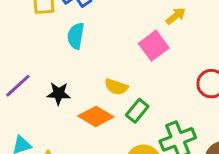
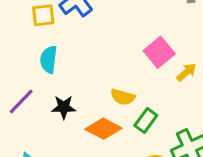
yellow arrow: (176, 16) -> (186, 72), moved
cyan semicircle: (76, 36) -> (49, 59), moved

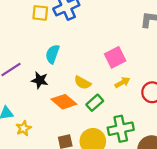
cyan semicircle: (49, 59) -> (52, 54), moved
yellow arrow: (186, 72) -> (122, 82), moved

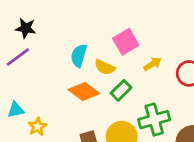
cyan semicircle: (52, 54) -> (79, 56), moved
pink square: (115, 57) -> (126, 42), moved
black star: (40, 80) -> (26, 28), moved

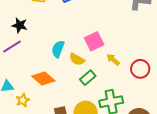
yellow arrow: (152, 64) -> (113, 60), turned -112
orange diamond: (84, 92) -> (43, 78), moved

